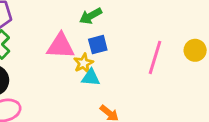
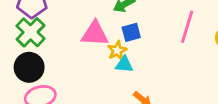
pink line: (155, 57) -> (187, 27), moved

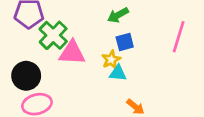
green cross: (31, 32) -> (53, 35), moved
pink triangle: (95, 34) -> (72, 53), moved

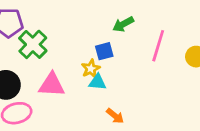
green arrow: (118, 15) -> (123, 24), moved
pink triangle: (72, 53) -> (52, 85), moved

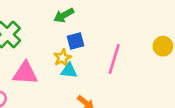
green arrow: (123, 24) -> (64, 15), moved
pink line: (158, 46) -> (114, 59), moved

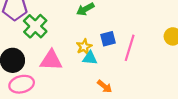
blue square: (75, 41) -> (108, 39), moved

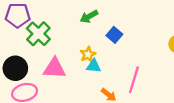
blue square: (108, 39) -> (114, 35), moved, turned -35
pink line: (130, 48) -> (134, 80), moved

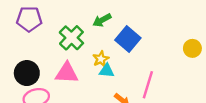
green cross: (38, 34) -> (71, 38), moved
blue square: (114, 35) -> (128, 39), size x1.5

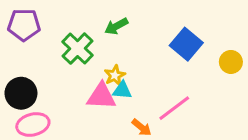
blue square: (128, 39) -> (186, 44), moved
pink triangle: (67, 73) -> (101, 96), moved
pink line: (148, 85) -> (174, 108), turned 36

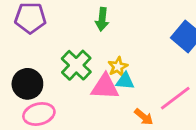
green arrow: (116, 26) -> (102, 19), moved, turned -55
green cross: (78, 49) -> (76, 65), moved

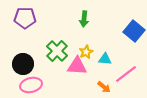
green arrow: (102, 19) -> (84, 19), moved
cyan triangle: (125, 81) -> (105, 59), moved

